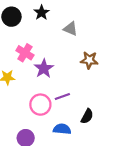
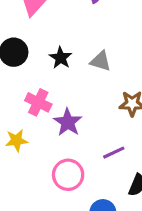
black star: (42, 13) -> (61, 58), moved
purple line: (62, 96) -> (114, 153), moved

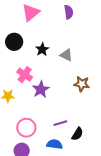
purple line: (114, 153) -> (60, 123), moved
pink circle: (68, 175) -> (26, 128), moved

